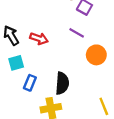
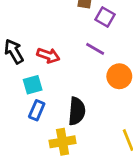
cyan square: (16, 63) -> (33, 85), moved

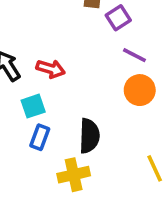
purple square: (105, 17) -> (118, 18), turned 30
purple line: (95, 49) -> (134, 55), moved

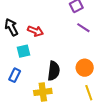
orange circle: (140, 90) -> (85, 68), moved
blue rectangle: (40, 137) -> (15, 75), moved

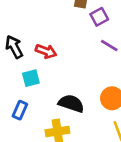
black semicircle: (54, 71) -> (71, 103), turned -78

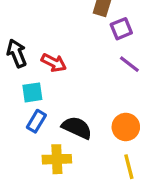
blue rectangle: (20, 110) -> (36, 121), moved

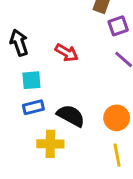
red arrow: (54, 63) -> (67, 53), moved
blue rectangle: (36, 121) -> (33, 107), turned 42

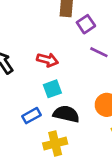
cyan square: (31, 80) -> (52, 89), moved

